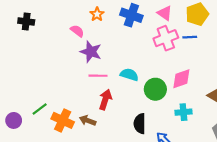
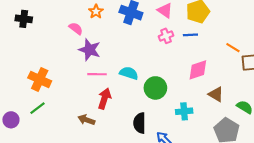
pink cross: (166, 38) -> (166, 36), size x0.6
pink diamond: (181, 79) -> (198, 70), moved
orange cross: (63, 120) -> (40, 79), moved

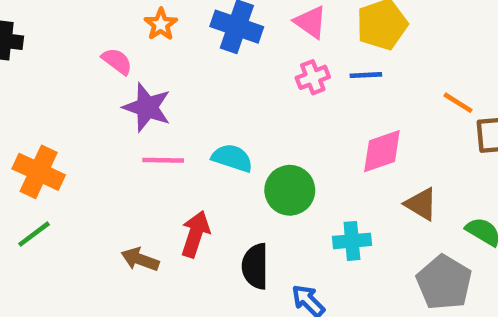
red arrow: (104, 99) -> (195, 234), moved

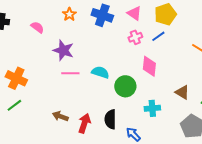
pink semicircle: (117, 61) -> (37, 27), moved
blue line: (366, 75) -> (158, 36), turned -32
pink diamond: (382, 151) -> (149, 66), moved, turned -65
red arrow: (195, 234) -> (84, 123), moved

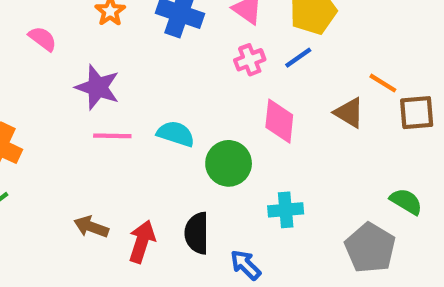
brown triangle: (182, 92) -> (349, 113), moved

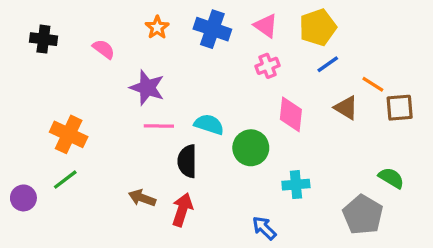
blue line: (298, 58) -> (328, 64), moved
black semicircle: (197, 233) -> (187, 161), moved

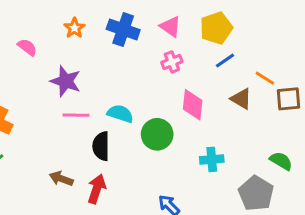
cyan cross: (296, 185) -> (212, 159), moved

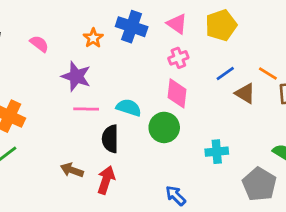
orange star: (74, 28) -> (93, 38), moved
blue line: (225, 60) -> (225, 74), moved
pink diamond: (193, 105) -> (177, 93), moved

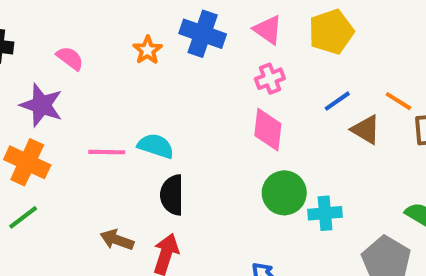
purple star: (76, 76) -> (41, 105), moved
cyan semicircle: (129, 108) -> (156, 146), moved
pink line: (86, 109) -> (107, 152), moved
green circle: (164, 127) -> (284, 193), moved

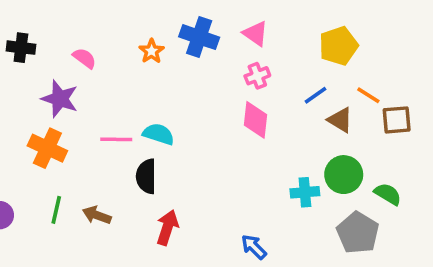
yellow pentagon: (331, 32) -> (338, 46), moved
green circle: (284, 193) -> (344, 175), moved
black semicircle: (172, 195) -> (146, 176), moved
green line: (23, 217) -> (56, 210), moved, turned -40
brown arrow: (117, 240) -> (97, 215), moved

